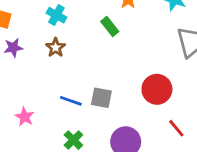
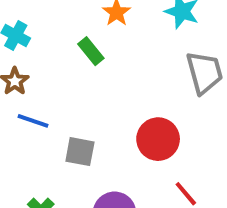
blue line: (71, 101) -> (33, 121), moved

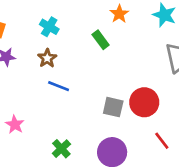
gray square: (80, 152) -> (113, 107), moved

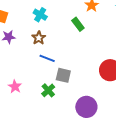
gray square: (113, 107) -> (63, 75), moved
green cross: (61, 149) -> (48, 90), moved

